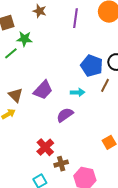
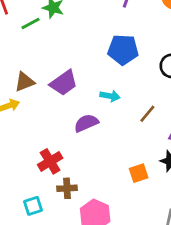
blue pentagon: (92, 66) -> (123, 50), moved, turned -30
brown line: (105, 85) -> (147, 114), moved
brown triangle: (15, 95) -> (25, 82), turned 42

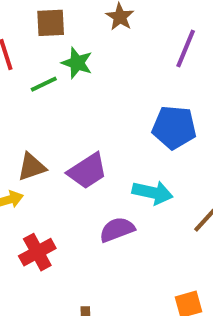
cyan arrow: (110, 96) -> (153, 193), size x1.4
red cross: (50, 161) -> (37, 252), moved

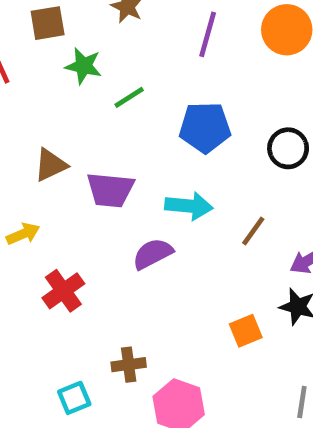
green line: (44, 84) -> (129, 97), moved
brown triangle: (32, 167) -> (51, 165), moved
purple trapezoid: (87, 171) -> (110, 190), turned 45

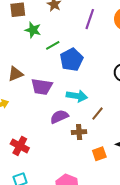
blue pentagon: (205, 127) -> (72, 60), moved, turned -30
brown line: (253, 231) -> (97, 114), moved
red cross: (63, 291) -> (20, 146), moved, turned -30
brown cross: (129, 365) -> (79, 132), moved

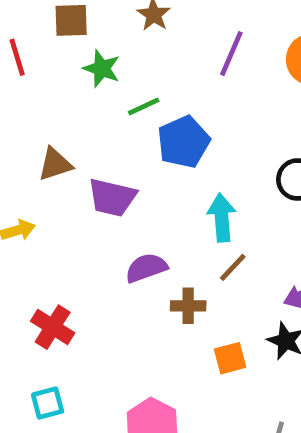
cyan arrow: (77, 96) -> (222, 218), moved, turned -108

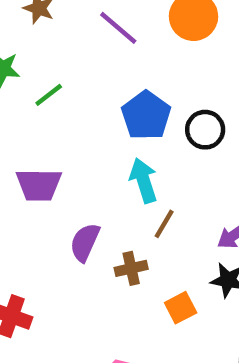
purple line: (231, 54) -> (118, 28), turned -60
blue pentagon: (183, 142) -> (146, 115), moved
purple semicircle: (146, 268) -> (85, 242), turned -33

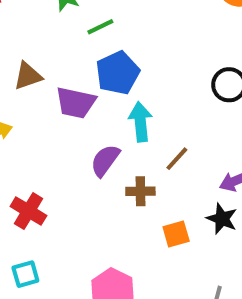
blue pentagon: (146, 115) -> (118, 73), moved
cyan arrow: (143, 180) -> (140, 122), moved

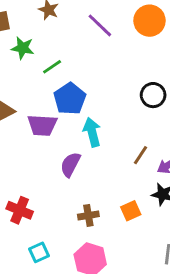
brown line: (177, 159) -> (140, 155), moved
brown cross: (140, 191) -> (88, 215), moved
cyan square: (25, 274) -> (39, 252), moved

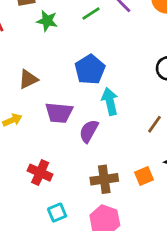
green line: (52, 67) -> (91, 13), moved
purple trapezoid: (42, 125) -> (59, 113), moved
brown cross: (88, 215) -> (104, 179), size x1.4

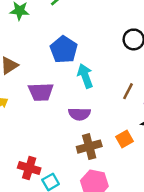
purple semicircle: (89, 131) -> (79, 114), moved, turned -110
red cross: (40, 173) -> (29, 168), moved

